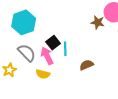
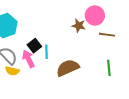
brown semicircle: (86, 65) -> (68, 68), size x1.6
yellow semicircle: (43, 74) -> (12, 71), moved

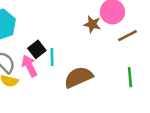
brown line: (107, 35) -> (127, 36), turned -35

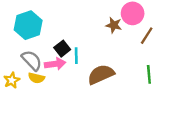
brown line: (127, 36) -> (147, 36), turned -30
pink arrow: (29, 66) -> (55, 64), turned 108

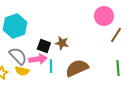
brown star: (114, 25) -> (62, 43), moved
black square: (62, 49) -> (44, 46), turned -32
cyan line: (76, 56) -> (51, 66), moved

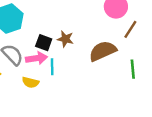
brown semicircle: (77, 68) -> (103, 51), moved
yellow semicircle: (22, 71) -> (30, 82), moved

